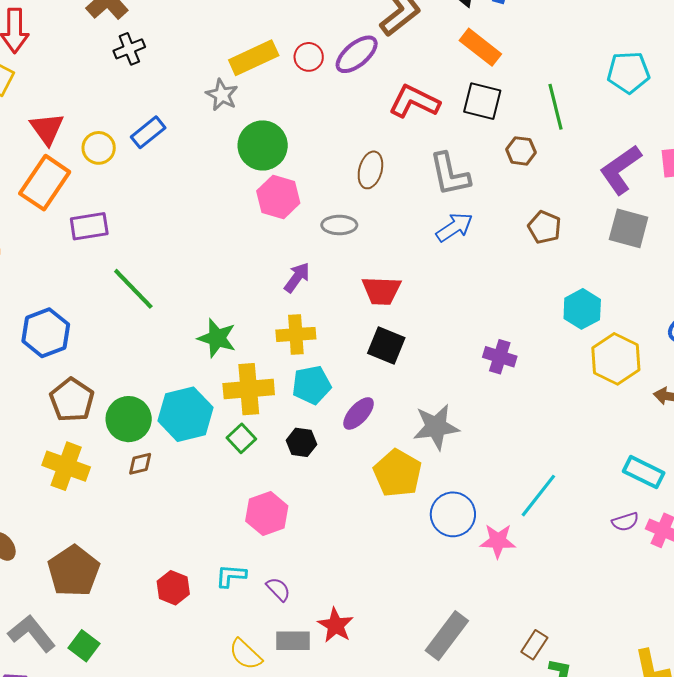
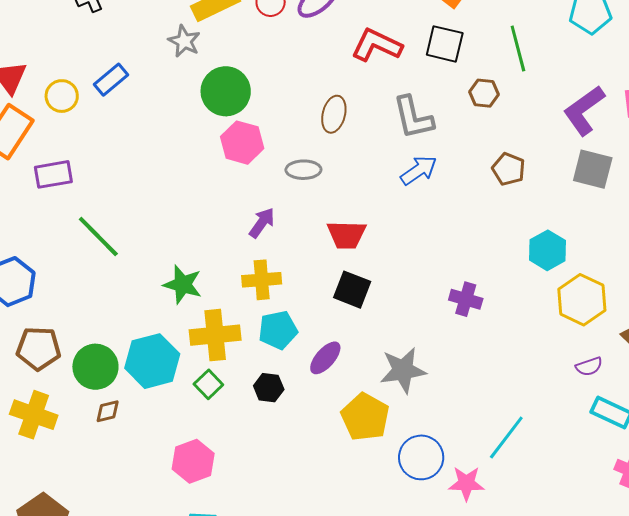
brown pentagon: (72, 400) -> (39, 348), turned -30
pink hexagon: (267, 514) -> (193, 461), moved
purple semicircle: (625, 522) -> (589, 366), moved

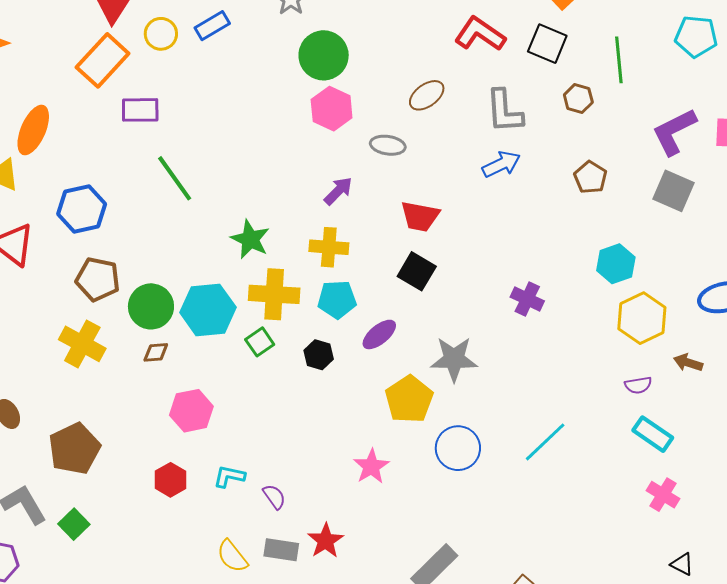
brown ellipse: (334, 114) -> (427, 95), turned 30
pink hexagon: (193, 461) -> (191, 411), moved
pink star: (466, 483) -> (371, 466), moved, turned 30

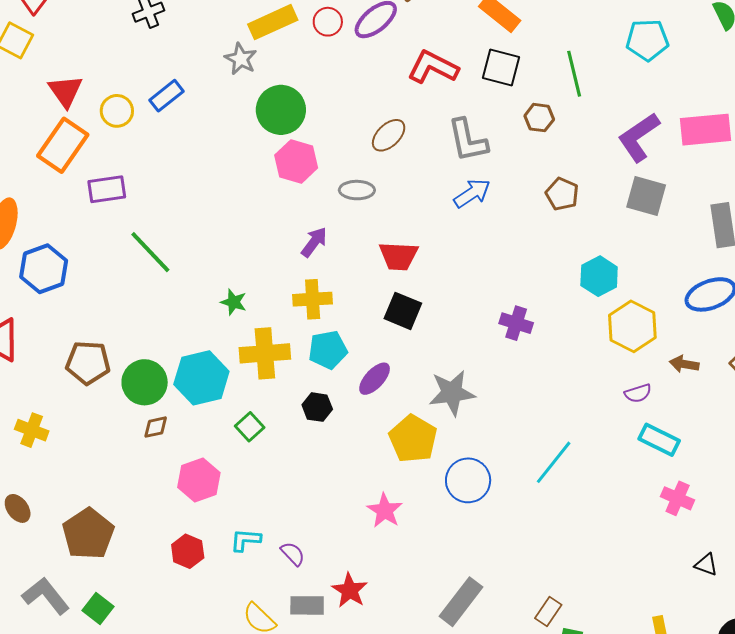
blue hexagon: (82, 209) -> (44, 269), moved
green star: (250, 239) -> (234, 302), size x0.7
green square: (260, 342) -> (250, 427), moved
yellow cross: (82, 344) -> (32, 430), moved, size x0.7

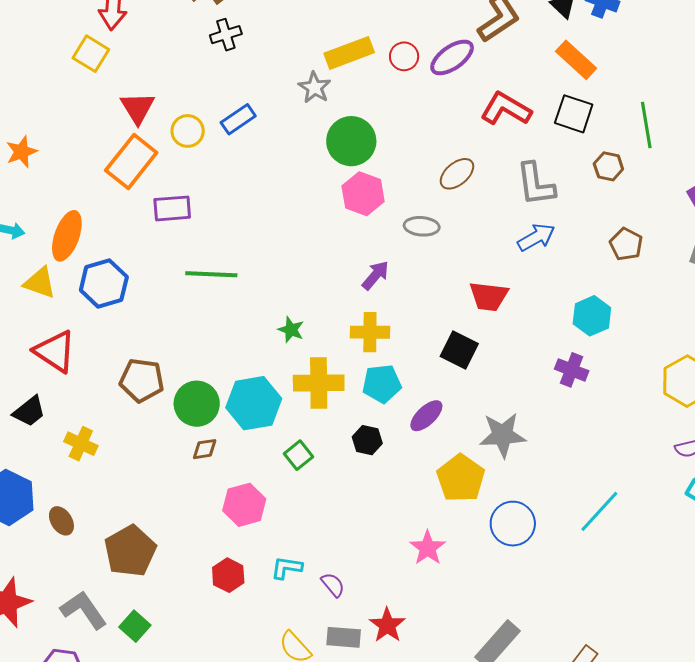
green line: (150, 252) -> (211, 274), turned -48
red trapezoid: (399, 256) -> (489, 296), moved
cyan hexagon: (599, 276) -> (592, 316), moved

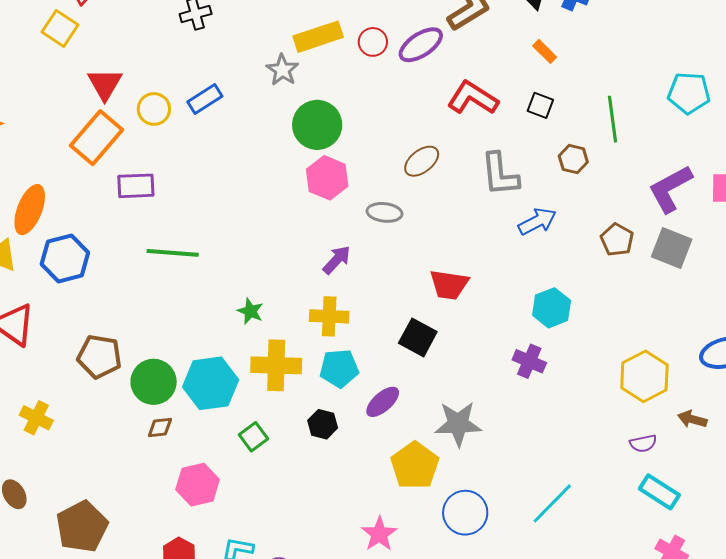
orange rectangle: (576, 60) -> (545, 51), size x0.6
black square: (574, 114) -> (540, 105), size x0.7
blue arrow: (536, 237) -> (537, 221), moved
brown pentagon: (626, 244) -> (617, 240), moved

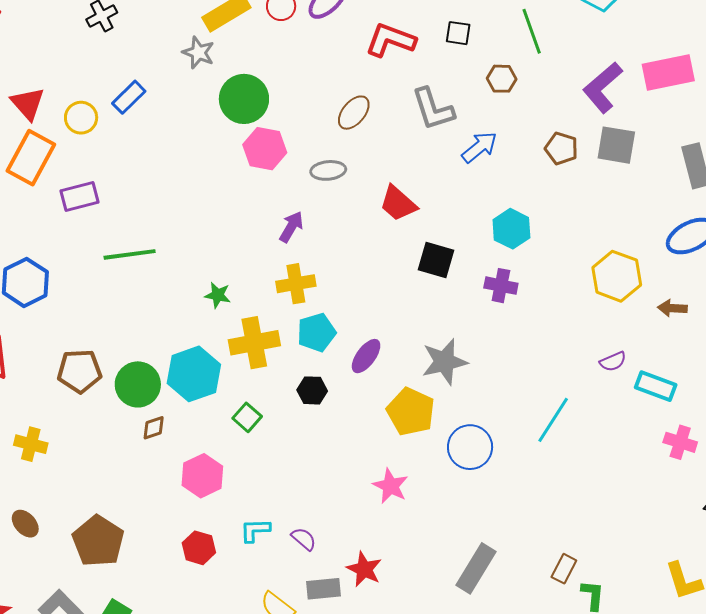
red trapezoid: (449, 285) -> (398, 203), moved, turned 45
black square: (418, 337) -> (436, 260), moved
purple semicircle: (643, 443) -> (613, 361), moved

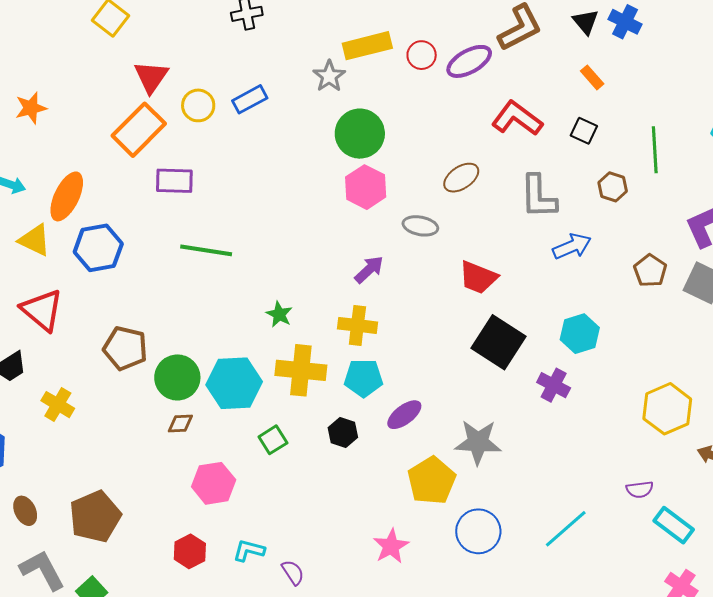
red trapezoid: (398, 203) -> (478, 277), turned -36
black square: (436, 260) -> (499, 342), size x1.4
brown ellipse: (25, 524) -> (25, 511), moved

